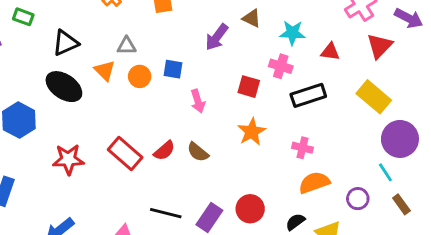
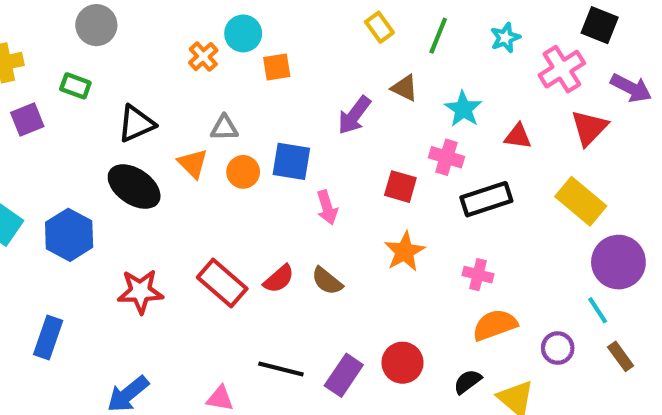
cyan star: (292, 33) -> (463, 109), turned 30
blue square: (173, 69) -> (291, 161), size x1.4

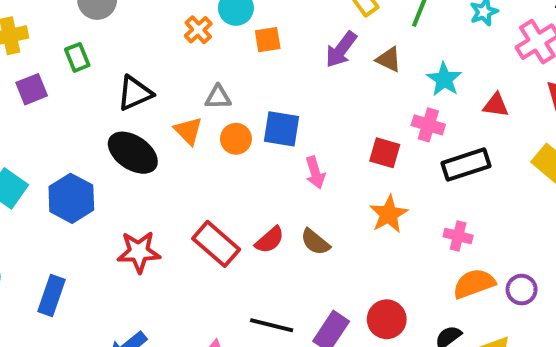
green rectangle: (75, 86) -> (77, 57), turned 48
purple arrow: (354, 115) -> (341, 50), moved
purple circle: (558, 348) -> (522, 290), moved

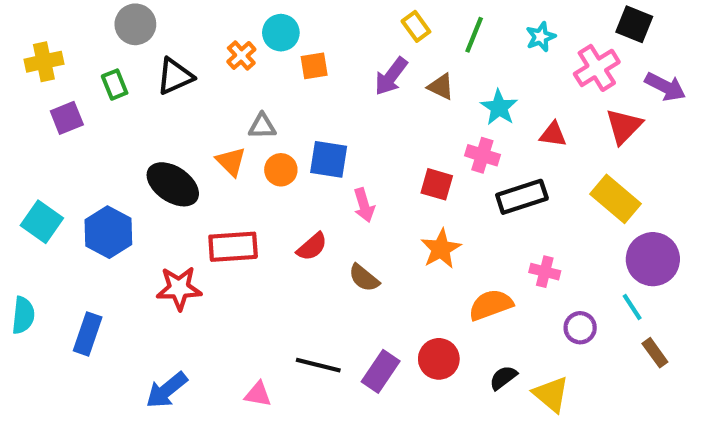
black triangle: (135, 93) -> (175, 76), moved
pink cross: (458, 236) -> (545, 272), moved
red semicircle: (270, 240) -> (312, 247), moved
red rectangle: (216, 244) -> (233, 247), moved, turned -45
orange semicircle: (474, 284) -> (491, 305), moved

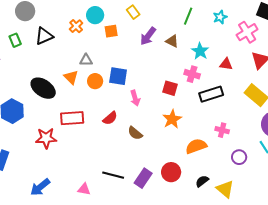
yellow rectangle: (416, 26) -> (133, 12), moved

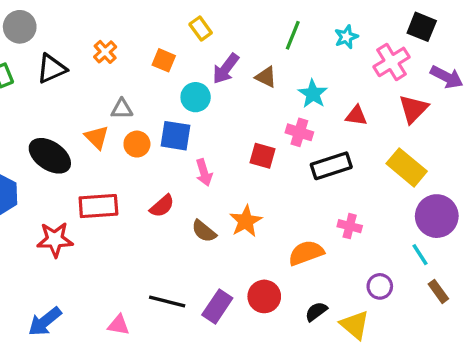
cyan circle: (95, 15) -> (196, 97), moved
orange square: (111, 31) -> (164, 60), turned 32
orange star: (172, 119) -> (246, 221), moved
purple circle: (239, 157) -> (380, 286), moved

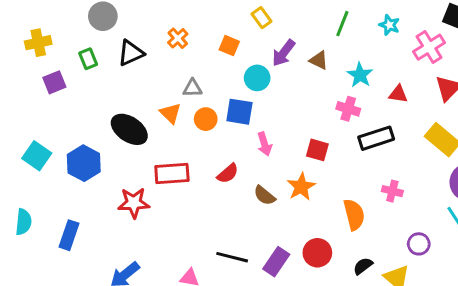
cyan star: (346, 37) -> (389, 25), turned -30
red square: (263, 156) -> (317, 150), moved
orange semicircle: (306, 253) -> (354, 215), turned 96

